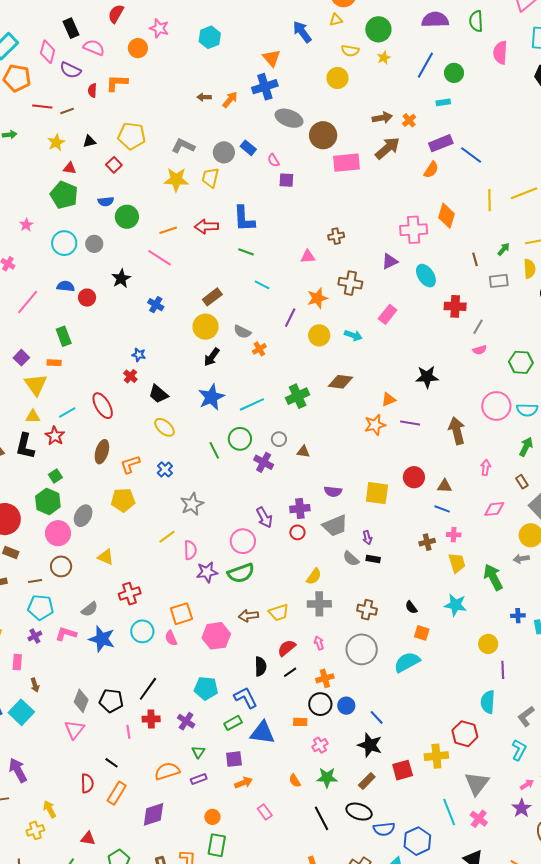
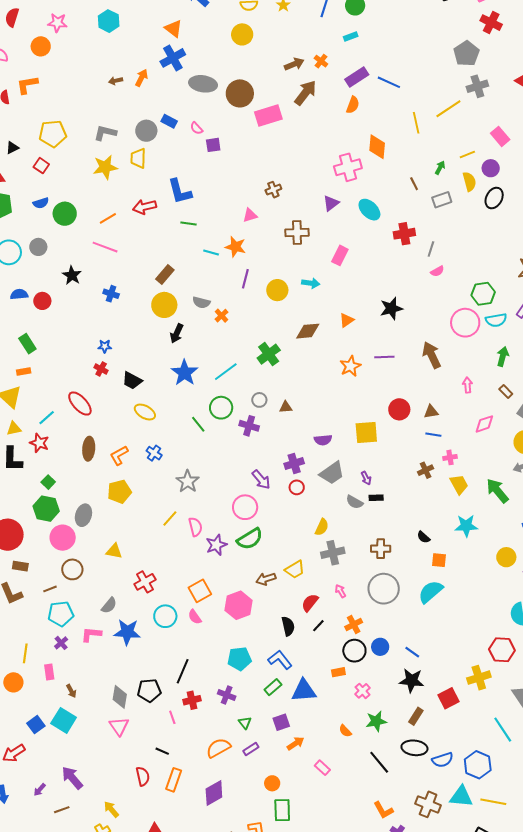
orange star: (317, 298) -> (235, 247), moved, turned -30
green hexagon: (521, 362) -> (483, 294), moved
orange triangle: (389, 400) -> (347, 320), moved

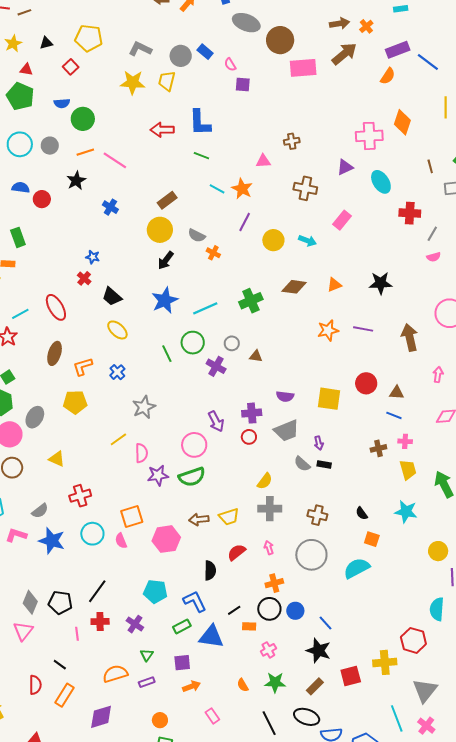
orange line: (108, 218) -> (85, 152), moved
orange cross: (221, 316) -> (213, 253), turned -32
black line: (318, 626) -> (234, 610), moved

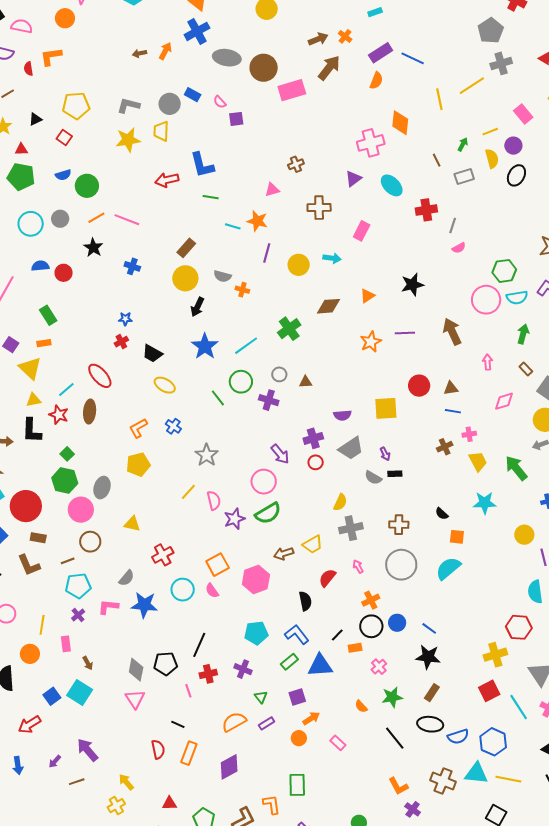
red cross: (84, 278) -> (121, 342), turned 32
brown ellipse: (55, 353) -> (90, 412), moved
red square: (351, 676) -> (489, 691), moved
orange circle: (160, 720) -> (299, 738), moved

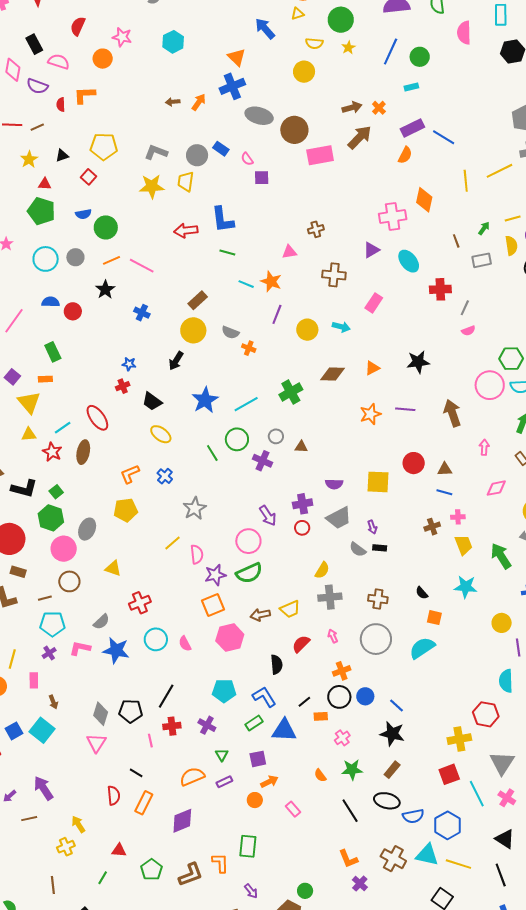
black arrow: (197, 307) -> (176, 361), moved
black L-shape: (32, 431) -> (24, 489), moved, turned -84
orange square: (218, 565) -> (213, 605), moved

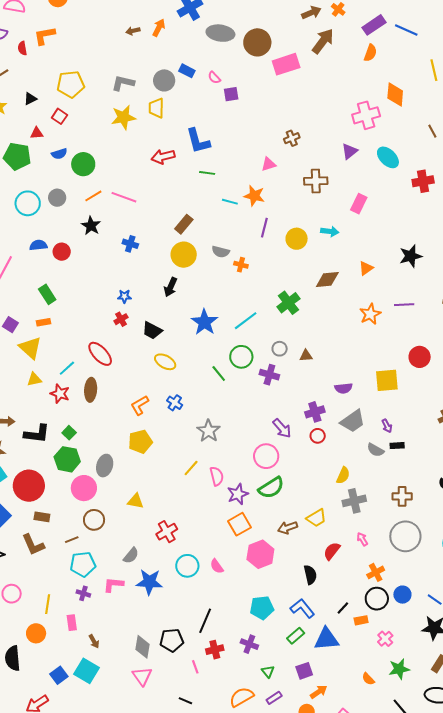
red triangle: (45, 184) -> (37, 133), moved
purple cross: (49, 653) -> (83, 593), turned -32

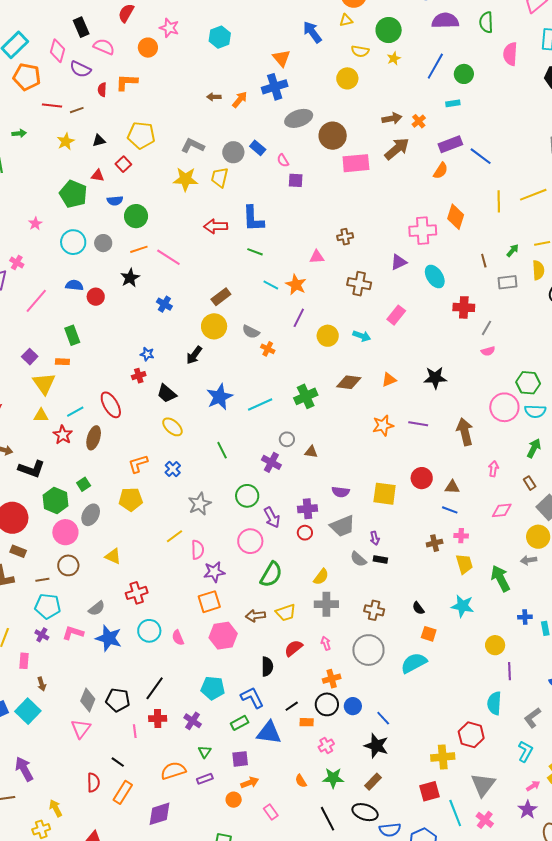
gray ellipse: (220, 33) -> (299, 118), turned -40
green circle: (241, 357) -> (247, 496), moved
green square: (69, 433) -> (84, 484), moved
green semicircle: (271, 488) -> (271, 575), moved, turned -40

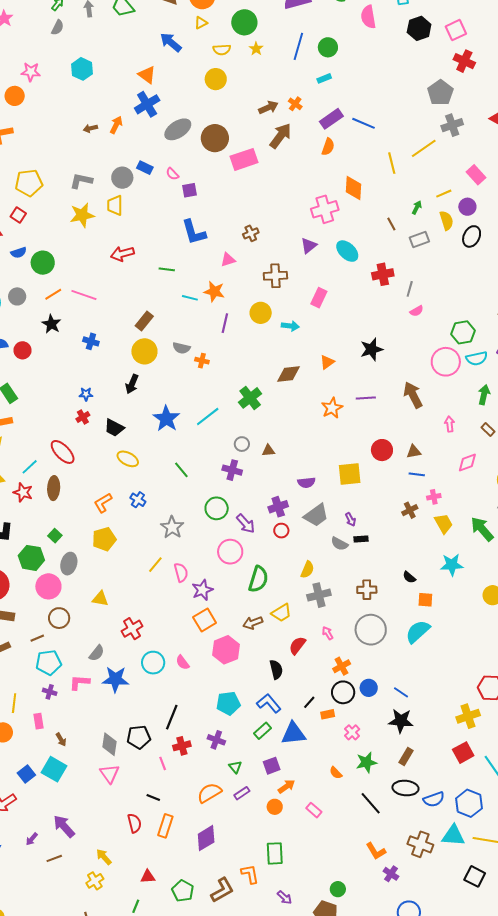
blue L-shape: (253, 219) -> (194, 232), moved
yellow circle: (328, 336) -> (261, 313), moved

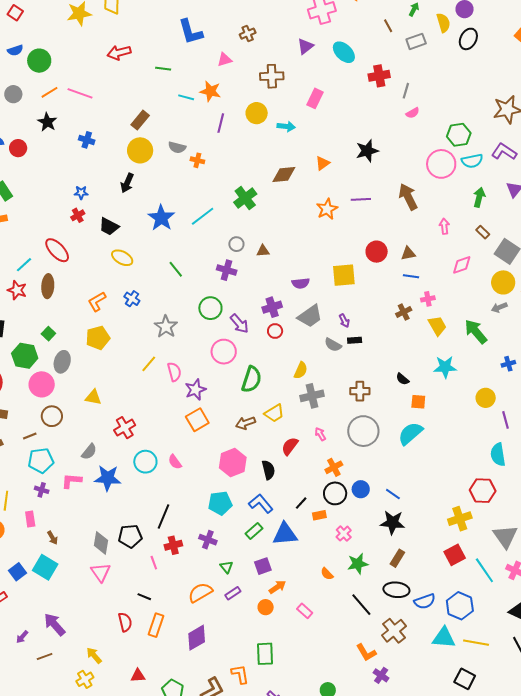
pink hexagon: (226, 650) -> (233, 463), moved
brown cross: (420, 844) -> (394, 631), moved, turned 30

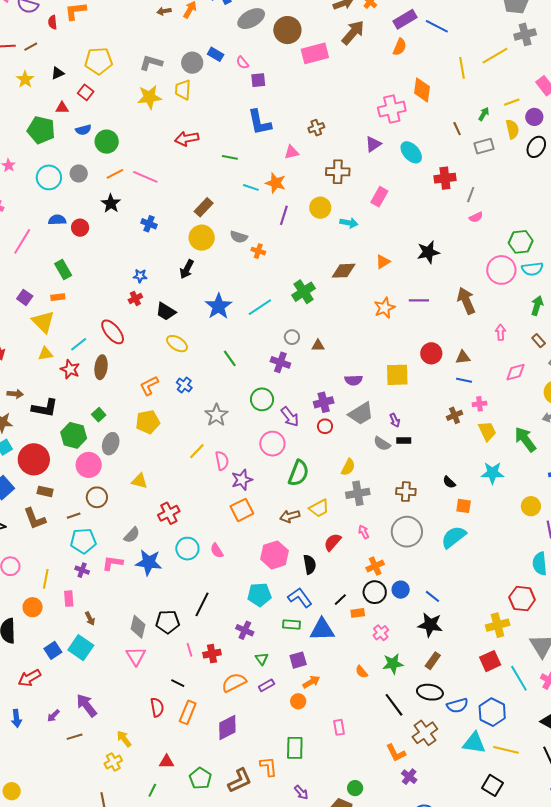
green rectangle: (254, 531) -> (292, 625), turned 42
red cross: (173, 545) -> (212, 654), moved
pink rectangle: (305, 611) -> (339, 727), moved, turned 35

